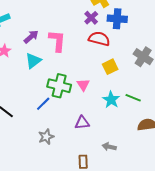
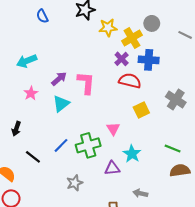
green cross: (59, 86) -> (88, 145), moved, turned -30
green line: (133, 98) -> (173, 149), moved
cyan star: (111, 100) -> (132, 154), moved
blue line: (43, 104) -> (61, 145), moved

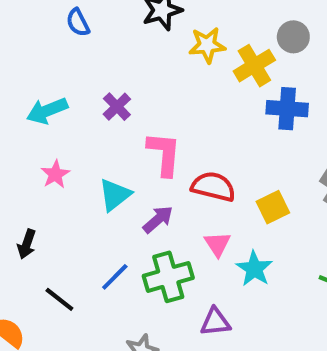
purple cross: (122, 59) -> (117, 107), moved
purple arrow: (59, 79) -> (158, 219), moved
red semicircle: (130, 81) -> (213, 187), moved
cyan star: (132, 154) -> (254, 269), moved

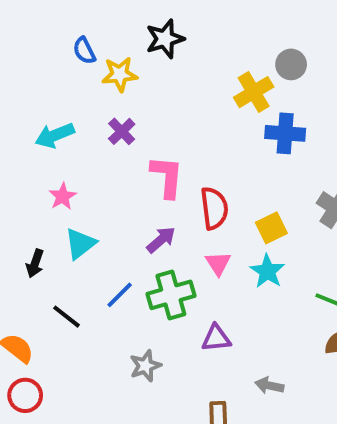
yellow star: (207, 45) -> (120, 74), moved
red semicircle: (213, 187) -> (214, 208), turned 69
cyan triangle: (115, 195) -> (80, 244), moved
cyan star: (254, 269) -> (267, 271), moved

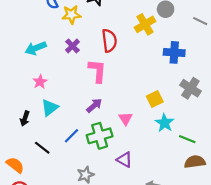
blue cross: (285, 133) -> (174, 52), moved
red semicircle: (214, 208) -> (109, 41), moved
cyan star: (267, 271) -> (164, 123), moved
purple triangle: (216, 338) -> (124, 160), turned 35

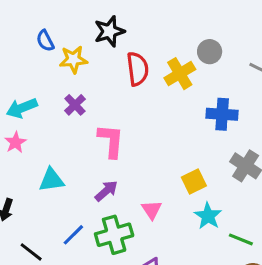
red semicircle: (109, 41) -> (138, 69), moved
pink star: (40, 82) -> (15, 142), moved
cyan triangle: (50, 108) -> (51, 180), moved, turned 30

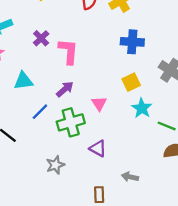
purple cross: (75, 105) -> (41, 38), moved
blue cross: (222, 114) -> (132, 42), moved
blue line: (73, 235) -> (40, 112), moved

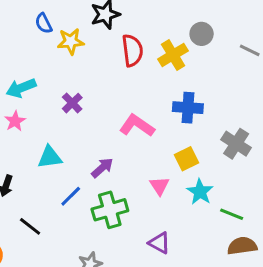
pink L-shape: (68, 51) -> (137, 126), moved, turned -60
pink triangle: (99, 103) -> (159, 186), moved
purple triangle: (98, 148) -> (159, 243), moved

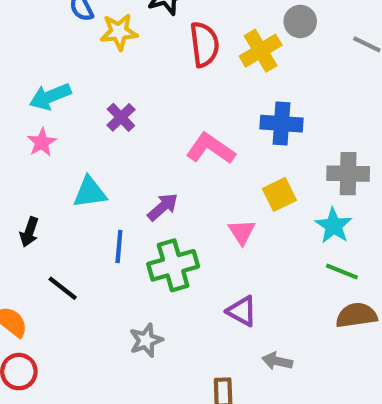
gray cross: (236, 144) -> (348, 174), turned -32
cyan star: (200, 192) -> (334, 226), moved
blue line: (71, 196) -> (119, 247), turned -40

